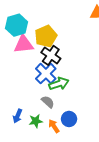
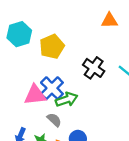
pink triangle: (24, 44) -> (35, 95), moved
black cross: (51, 55) -> (94, 68), moved

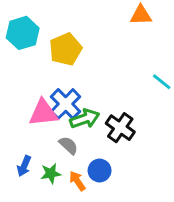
black cross: (94, 68) -> (120, 128), moved

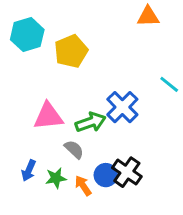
blue cross: (66, 104) -> (122, 107), moved
black cross: (120, 128) -> (127, 172), moved

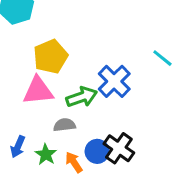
yellow pentagon: (71, 51) -> (50, 57), moved
gray semicircle: (74, 149) -> (64, 125), turned -50
green star: (56, 178) -> (46, 154), turned -30

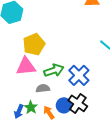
blue cross: (114, 81) -> (79, 75), moved
blue arrow: (18, 147) -> (19, 111), moved

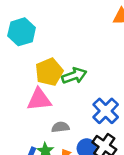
green arrow: (54, 70) -> (74, 76), moved

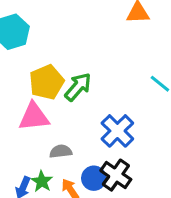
green arrow: (74, 76) -> (78, 87), turned -30

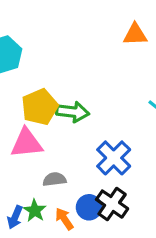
green arrow: (78, 87) -> (73, 112), turned 56

